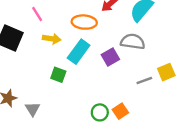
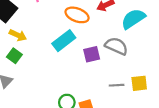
yellow arrow: (52, 39) -> (18, 35), moved
green square: (58, 75) -> (14, 56), moved

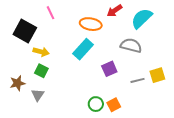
purple square: (92, 54) -> (109, 69), moved

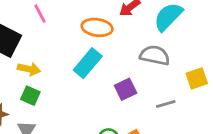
yellow square: (157, 75) -> (197, 78), moved

